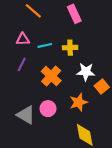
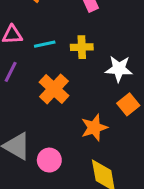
white star: (86, 72) -> (119, 69), moved
pink circle: (48, 109) -> (49, 160), moved

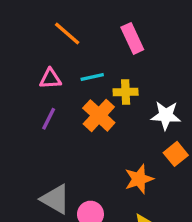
cyan line: (45, 44) -> (92, 77), moved
orange cross: (54, 89) -> (99, 115), moved

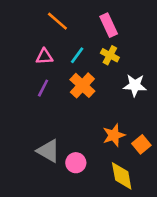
cyan line: (92, 77) -> (77, 55), turned -42
yellow cross: (126, 92) -> (110, 55), moved, turned 30
orange square: (176, 154) -> (141, 144), moved

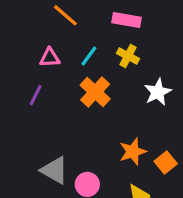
pink rectangle: (109, 25) -> (126, 20), turned -55
white star: (135, 85) -> (158, 92), turned -30
purple line: (43, 88) -> (36, 95), moved

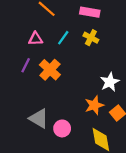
orange cross: (95, 92) -> (50, 70), moved
white star: (158, 92) -> (110, 82), moved

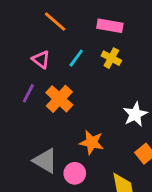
pink triangle: (36, 39) -> (41, 60), turned 40
orange star: (94, 105) -> (92, 142), moved, turned 30

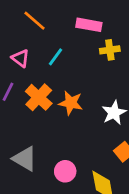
yellow cross: (111, 58) -> (110, 50), moved, turned -36
orange star: (92, 142) -> (71, 103), moved
pink circle: (75, 173) -> (65, 171), moved

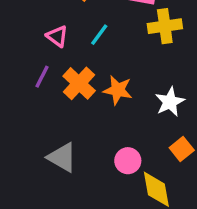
yellow cross: (110, 50) -> (165, 26), size x1.4
pink circle: (65, 171) -> (128, 161), moved

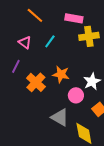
orange cross: (79, 83) -> (36, 82), moved
gray triangle: (62, 157) -> (60, 117), moved
pink circle: (128, 161) -> (76, 95), moved

